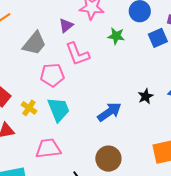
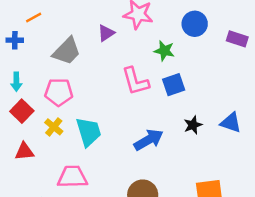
blue square: (158, 38) -> (174, 85), moved
pink L-shape: (77, 54) -> (135, 81), moved
pink pentagon: (52, 75) -> (59, 92), moved

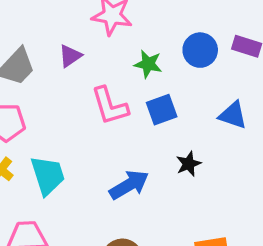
blue circle: (195, 24) -> (200, 50), moved
purple triangle: (106, 33) -> (70, 56), moved
blue triangle: (231, 123) -> (233, 115), moved

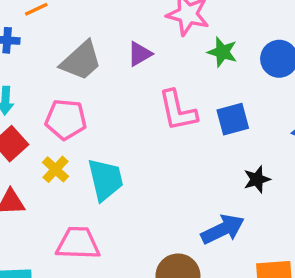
green star: (148, 64) -> (222, 52), moved
blue arrow: (129, 185) -> (223, 229), moved

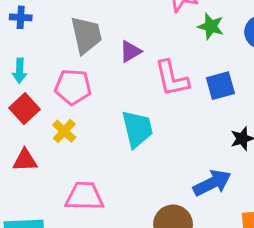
purple triangle: (140, 54) -> (130, 51), moved
gray trapezoid: (81, 61) -> (86, 35), turned -60
cyan trapezoid: (105, 180) -> (137, 129), moved

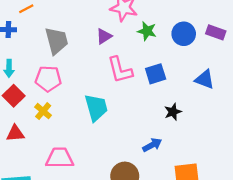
purple triangle: (130, 51) -> (104, 36), moved
blue arrow: (212, 183) -> (152, 145), size x0.7

